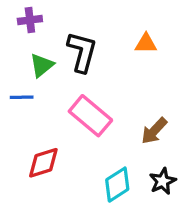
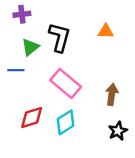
brown arrow: (154, 131) -> (112, 94), turned 145
cyan diamond: (117, 185) -> (66, 122), moved

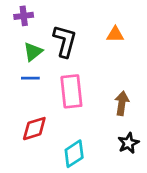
blue line: (16, 70) -> (30, 78), moved
pink rectangle: (66, 83) -> (71, 91), turned 44
cyan diamond: (66, 122) -> (74, 154), moved

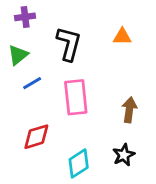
green triangle: (33, 52) -> (18, 55), moved
blue line: (30, 78) -> (32, 83), turned -30
black star: (128, 143) -> (124, 155), moved

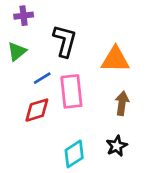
orange triangle: (122, 37) -> (115, 60), moved, size x1.6
blue line: (32, 83) -> (42, 78), moved
red diamond: (36, 137) -> (37, 110), moved

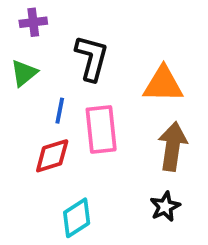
blue line: (42, 78) -> (60, 111), turned -48
brown arrow: (122, 103) -> (173, 146), size x1.4
cyan diamond: (74, 154) -> (77, 218), moved

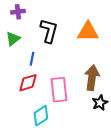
orange triangle: (163, 84) -> (88, 32), moved
pink rectangle: (101, 129) -> (59, 90), moved
black star: (165, 207) -> (100, 103), moved

